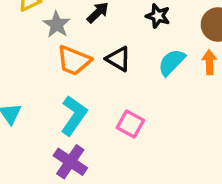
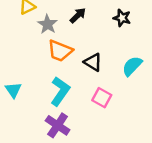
black triangle: (118, 59) -> (93, 62), moved
cyan semicircle: (172, 62) -> (132, 66), moved

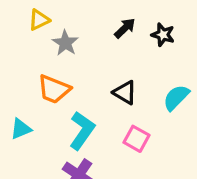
black arrow: (78, 15) -> (125, 28), moved
orange trapezoid: (60, 51) -> (54, 89), moved
cyan triangle: (13, 90) -> (21, 129), turned 42

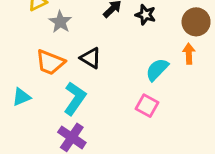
black triangle: (125, 93) -> (91, 58), moved
pink square: (136, 139) -> (147, 106), moved

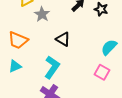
orange trapezoid: (50, 62) -> (18, 40), moved

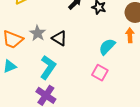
gray star: (42, 14) -> (38, 33), moved

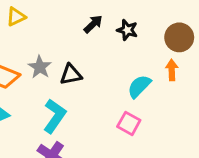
black triangle: (59, 38) -> (71, 74), turned -42

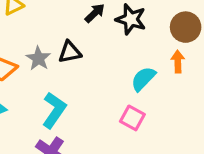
black star: (127, 30) -> (131, 19), size x1.4
black triangle: (71, 74) -> (70, 52), moved

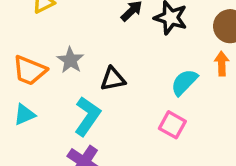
black triangle: (70, 52) -> (113, 79), moved

